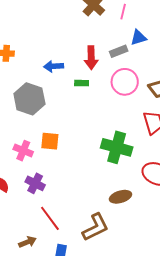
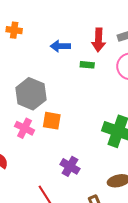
gray hexagon: (29, 99) -> (31, 94), moved
purple cross: (35, 183) -> (70, 166), moved

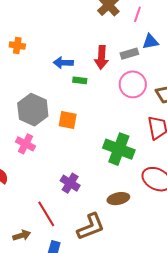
green rectangle: (87, 65) -> (80, 80), moved
orange square: (52, 121) -> (68, 120), moved

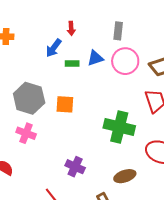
blue triangle: (150, 42) -> (95, 58), moved
gray rectangle: (129, 54) -> (118, 31), turned -60
red arrow: (101, 57) -> (71, 28), moved, size x0.6
blue arrow: (63, 63) -> (54, 48), turned -48

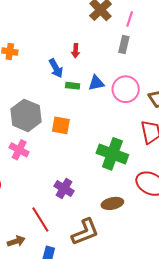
gray rectangle: (118, 31) -> (124, 45), moved
blue arrow: (54, 48) -> (56, 68), turned -72

